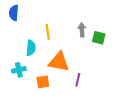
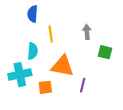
blue semicircle: (14, 13) -> (33, 14), moved
green square: (99, 38) -> (105, 52), moved
cyan cross: (19, 70) -> (20, 75), size x1.5

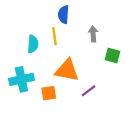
blue semicircle: (33, 14) -> (64, 15), moved
cyan semicircle: (33, 51) -> (33, 44), moved
purple line: (83, 85) -> (89, 91), turned 40

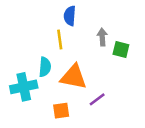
cyan semicircle: (33, 44) -> (45, 67), moved
green square: (112, 55) -> (121, 49), moved
orange square: (49, 93) -> (61, 111), moved

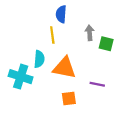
cyan cross: (24, 87) -> (21, 77), turned 30
purple line: (97, 99) -> (97, 84), moved, turned 48
orange square: (61, 111) -> (69, 98), moved

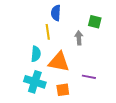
gray arrow: (90, 33) -> (79, 38), moved
green square: (106, 44) -> (95, 22), moved
cyan cross: (21, 77) -> (35, 82), moved

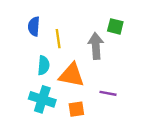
blue semicircle: (56, 13) -> (34, 26), moved
gray arrow: (79, 38) -> (96, 46), size x1.5

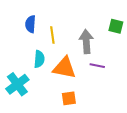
green square: (115, 26) -> (116, 26), moved
purple line: (108, 93) -> (97, 66), moved
cyan cross: (42, 99) -> (17, 84), moved, turned 35

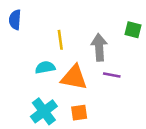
blue semicircle: (30, 24) -> (15, 20), moved
cyan semicircle: (39, 59) -> (45, 67), turned -105
cyan cross: (17, 84) -> (44, 111), moved

